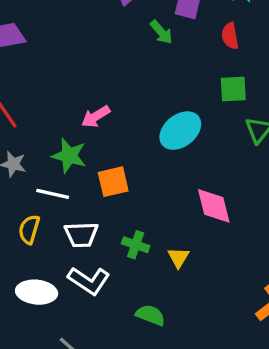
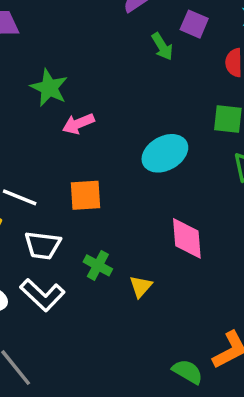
green star: (69, 156) -> (49, 88), moved
green semicircle: (150, 315) -> (188, 372), moved

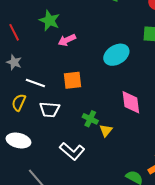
green cross: (98, 265) -> (90, 119), moved
white L-shape: (42, 295) -> (72, 151), moved

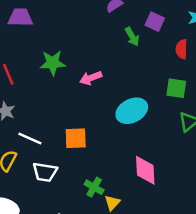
green star: (49, 20) -> (53, 63), turned -30
pink arrow: (67, 40) -> (91, 78), moved

